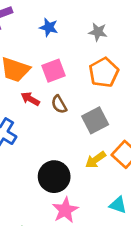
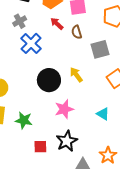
yellow arrow: (95, 160) -> (76, 75), moved, turned 77
black circle: (54, 177) -> (49, 80), moved

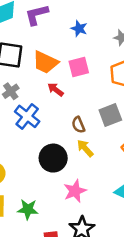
brown semicircle: (77, 32) -> (78, 125), moved

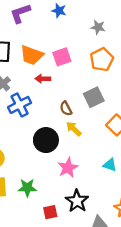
blue star: (79, 29) -> (59, 11), moved
red arrow: (56, 90) -> (43, 79), turned -32
blue cross: (27, 116) -> (20, 105), turned 30

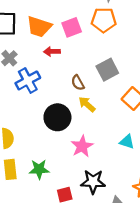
orange pentagon: (102, 59) -> (104, 20), moved, turned 30
black star: (77, 201) -> (93, 182), turned -30

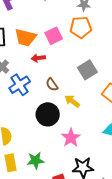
brown semicircle: (78, 83) -> (52, 85), moved

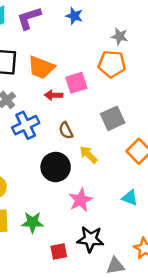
pink square: (54, 36) -> (76, 83), moved

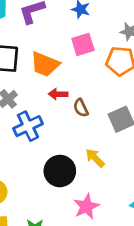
pink square: (76, 83) -> (83, 44), moved
brown semicircle: (66, 131) -> (81, 108), moved

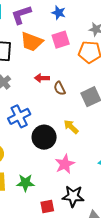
orange trapezoid: (45, 64) -> (32, 42), moved
blue cross: (28, 126) -> (19, 116), moved

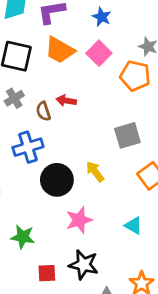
pink square: (61, 40) -> (99, 53), turned -36
brown semicircle: (60, 88) -> (43, 111), moved

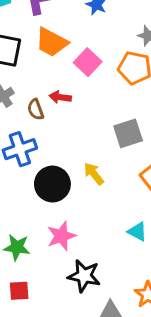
pink square: (99, 53) -> (88, 62), moved
pink star: (79, 220) -> (61, 236), moved
red square: (47, 273) -> (19, 291), moved

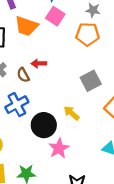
pink square: (88, 62) -> (55, 16), moved
pink star: (61, 236) -> (59, 148), moved

